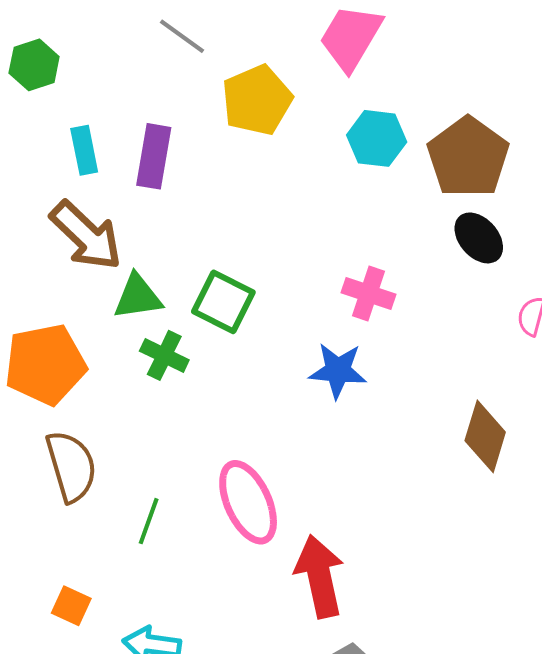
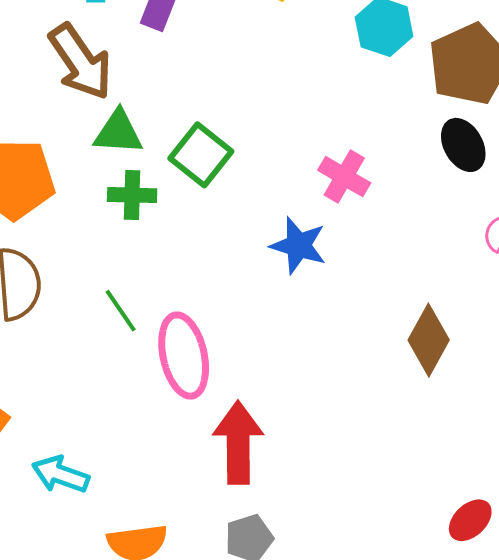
green cross: (164, 355) -> (132, 195), turned -36
green line: (149, 521) -> (121, 311), moved, turned -66

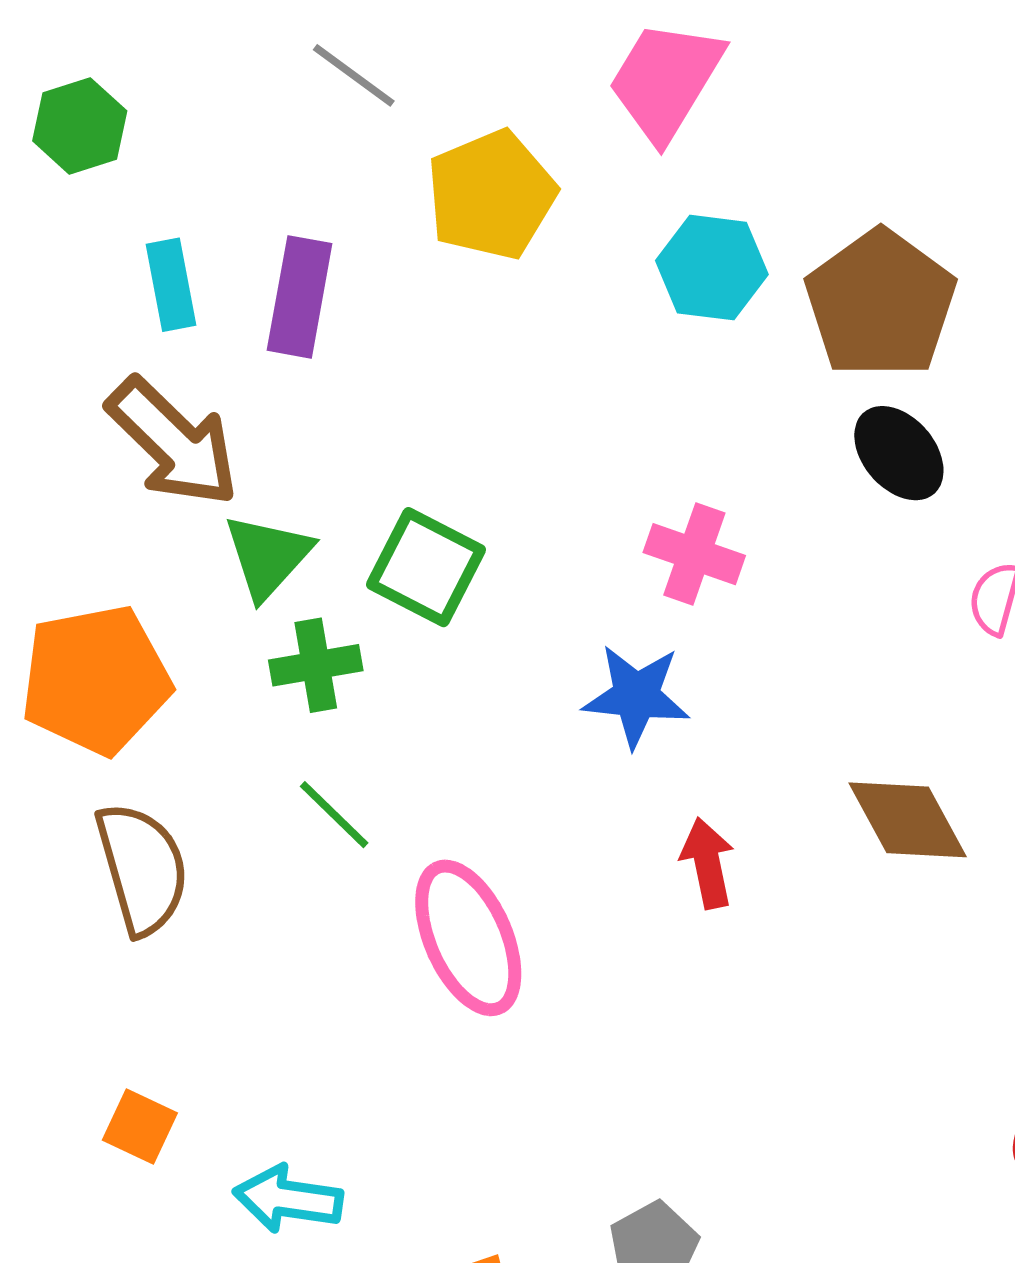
green triangle: (118, 132) -> (268, 556), turned -40
green line: (121, 311) -> (334, 815), moved
brown diamond: (429, 340) -> (908, 820), turned -46
red arrow: (238, 443) -> (708, 863), moved, size x0.6

